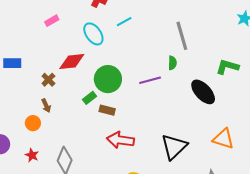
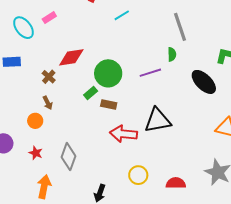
cyan ellipse: (93, 34) -> (23, 28), moved
black triangle: (174, 147) -> (158, 120), moved, turned 36

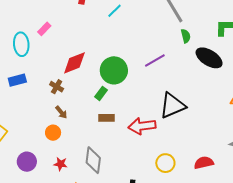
cyan ellipse: (23, 28) -> (21, 44), turned 45
green semicircle: (172, 54) -> (186, 36), moved
brown rectangle: (109, 105) -> (106, 118), moved

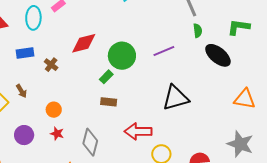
brown cross: (57, 87) -> (51, 65), moved
brown arrow: (61, 112) -> (21, 91), moved
red arrow: (142, 126) -> (138, 131), moved
red star: (60, 164) -> (57, 134), moved

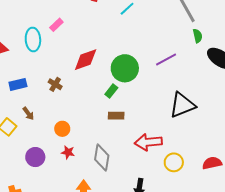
blue rectangle: (25, 53) -> (18, 84), moved

